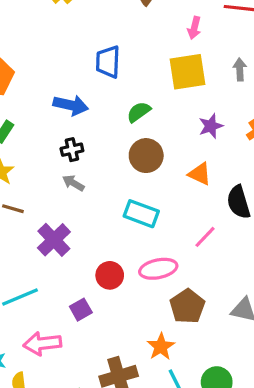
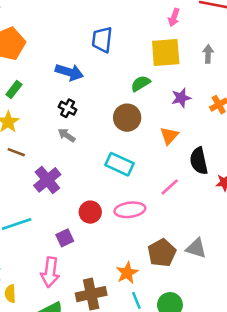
green semicircle: (139, 112) -> (141, 83), moved
black cross: (72, 150) -> (68, 108), turned 36
orange triangle: (200, 174) -> (169, 136), turned 42
brown pentagon: (187, 306) -> (162, 253), moved
pink arrow: (42, 343) -> (50, 272), moved, turned -80

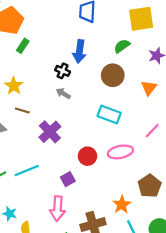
blue arrow: (69, 72) -> (79, 51), moved, turned 85
green rectangle: (14, 89) -> (23, 46), moved

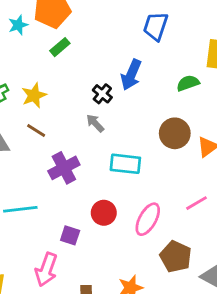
brown circle: (113, 75) -> (175, 133), moved
cyan rectangle: (109, 115) -> (125, 164), moved, turned -30
pink ellipse: (120, 152) -> (148, 219), turned -65
purple square: (68, 179) -> (70, 235), turned 32
brown pentagon: (150, 186) -> (176, 257), moved, turned -30

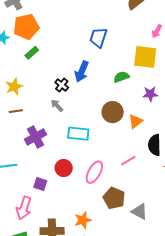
brown line: (36, 130) -> (16, 111), turned -40

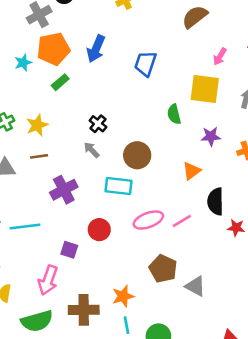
blue arrow: (82, 72) -> (96, 49), moved
green semicircle: (121, 77) -> (174, 114), turned -84
brown circle: (113, 112) -> (137, 155), moved
pink ellipse: (94, 172) -> (148, 220), moved, turned 40

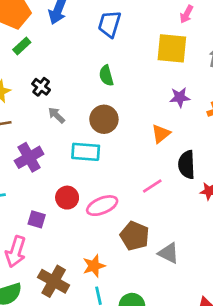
green semicircle: (174, 114) -> (106, 76), moved
black cross: (98, 124) -> (41, 87), moved
pink ellipse: (148, 220) -> (102, 206), moved
brown cross: (84, 310) -> (54, 281), turned 32

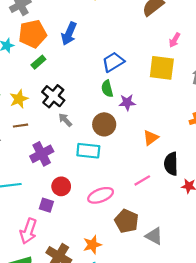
blue trapezoid: (109, 24) -> (113, 62), moved, turned 40
black cross: (41, 87) -> (53, 96), size x1.5
purple star: (180, 97) -> (127, 102), moved
red circle: (67, 198) -> (61, 186), moved

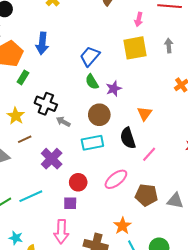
black semicircle: (171, 164) -> (128, 138), moved

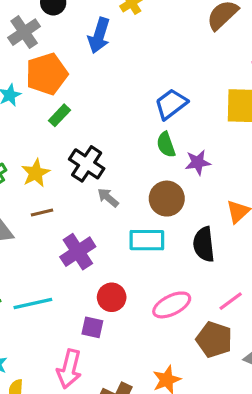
blue arrow: (42, 43) -> (99, 35), moved
pink line: (149, 154) -> (231, 301), moved

